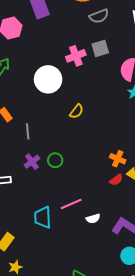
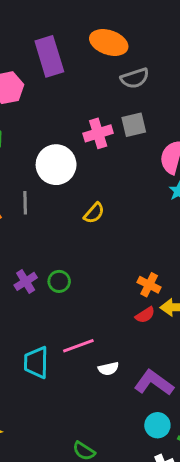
gray line: (28, 131) -> (25, 203), moved

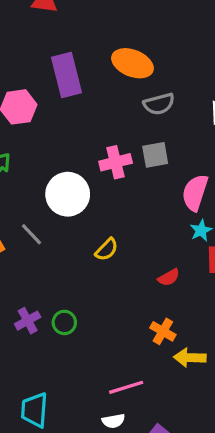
gray line: (25, 203) -> (32, 234), turned -45
red semicircle: (145, 315) -> (169, 277), moved
pink line: (78, 346) -> (126, 387), moved

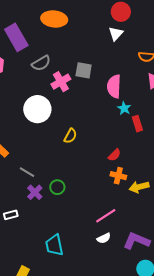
gray semicircle: (159, 104) -> (41, 63), moved
gray square: (155, 155) -> (84, 70), turned 36
gray line: (32, 234) -> (27, 172), moved
red semicircle: (169, 277) -> (114, 155), moved

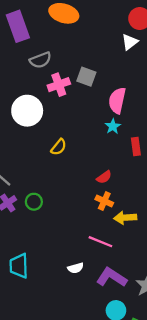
cyan star: (124, 108) -> (113, 126), moved
pink line: (106, 216) -> (100, 242), moved, turned 45

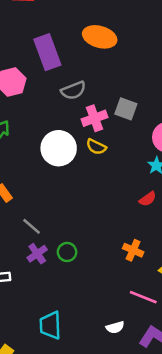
yellow semicircle: (59, 147) -> (96, 147), moved, turned 78
red semicircle: (104, 177) -> (148, 199), moved
orange cross: (104, 201) -> (133, 250), moved

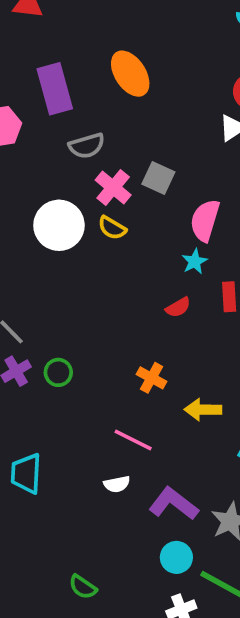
orange ellipse: (100, 37) -> (130, 74), turned 36
pink cross: (94, 118) -> (113, 187), turned -35
pink line: (143, 297) -> (133, 440), moved

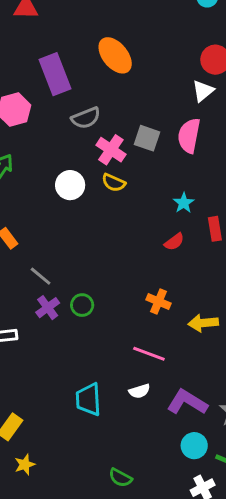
pink semicircle: (205, 220) -> (189, 136), moved
white circle: (59, 225) -> (70, 185), size x0.7
cyan trapezoid: (26, 474) -> (88, 399), moved

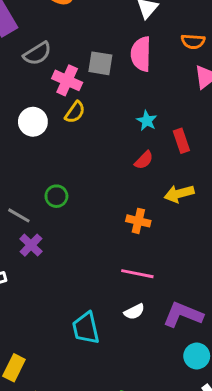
yellow semicircle: (114, 183) -> (75, 112), turned -70
green circle: (82, 305) -> (56, 196), moved
yellow arrow: (203, 323) -> (179, 194), moved

